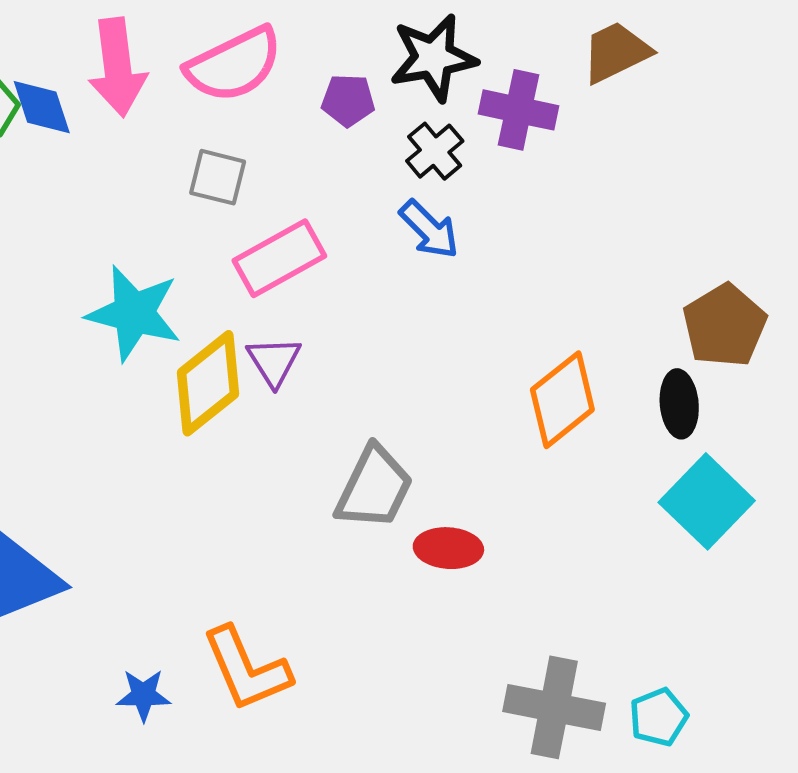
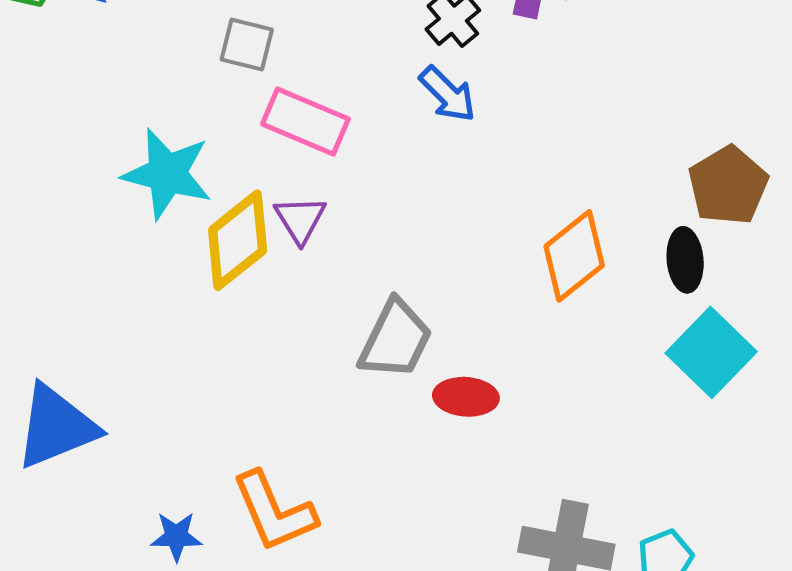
pink rectangle: (279, 258) -> (305, 122), turned 52

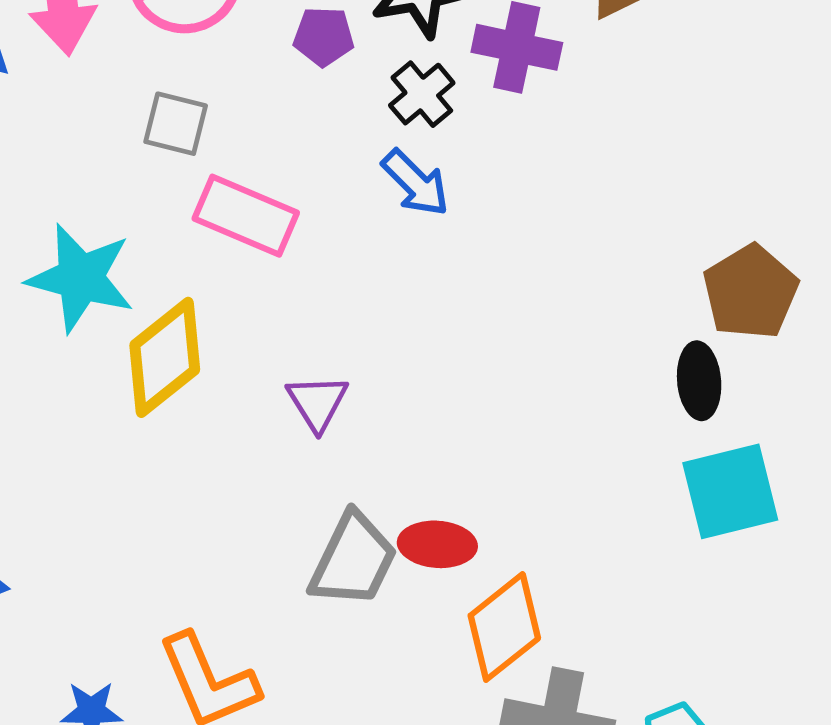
purple triangle: (300, 219) -> (317, 403), moved
orange diamond: (574, 256) -> (504, 627), moved
gray trapezoid: (395, 339) -> (353, 560), moved
cyan square: (711, 352) -> (730, 491), turned 32

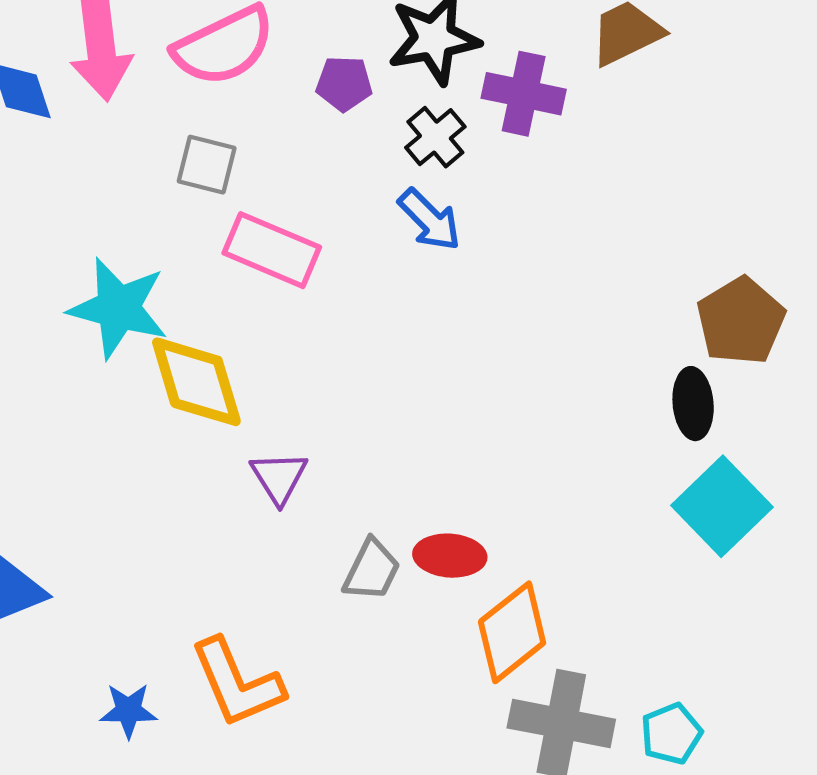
yellow diamond: (165, 357) -> (196, 382), turned -68
purple triangle: (317, 403) -> (279, 477), moved
cyan square: (730, 491) -> (722, 506), turned -30
gray trapezoid: (353, 560) -> (372, 570), size x0.7

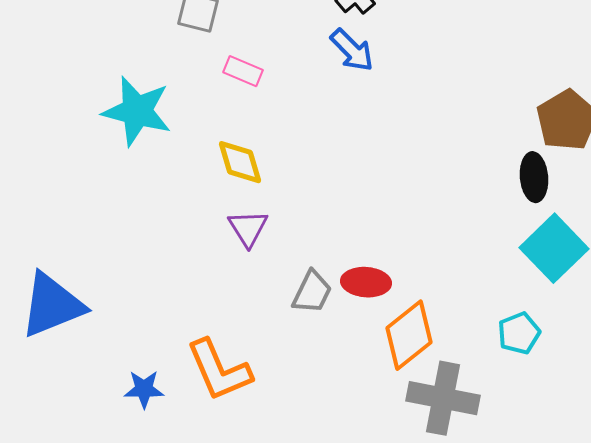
pink rectangle: (272, 250) -> (243, 71), size x0.6
yellow diamond: (196, 382) -> (240, 162), moved, size x0.7
cyan pentagon: (671, 734) -> (519, 333), moved

